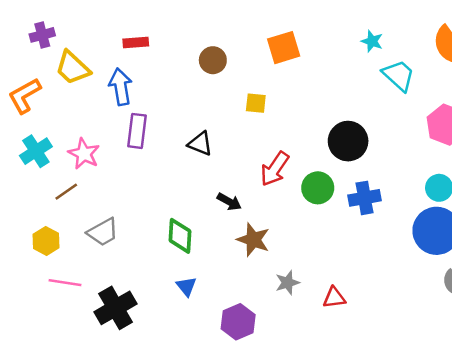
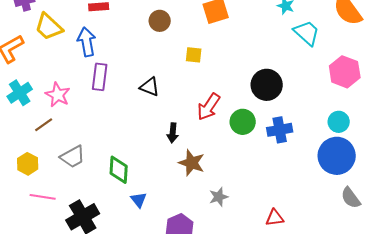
black arrow: (229, 202) -> (173, 133), turned 66
green diamond: (180, 236) -> (119, 170), moved
red triangle: (334, 298) -> (275, 218), moved

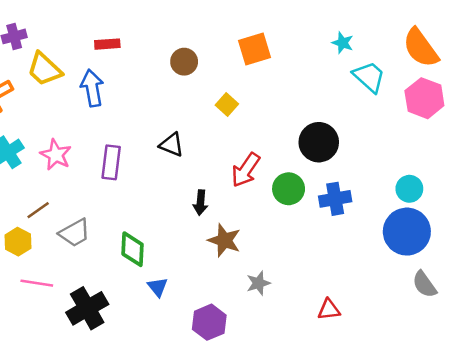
yellow square: (194, 55) -> (227, 104), turned 36
pink hexagon: (345, 72) -> (424, 98), moved
purple rectangle: (100, 77) -> (111, 162), moved
brown line: (44, 125) -> (38, 210), moved

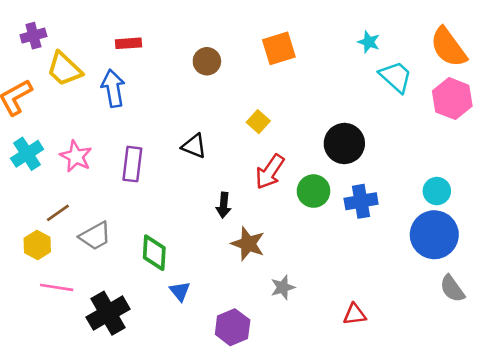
yellow square: (227, 104) -> (258, 122), moved

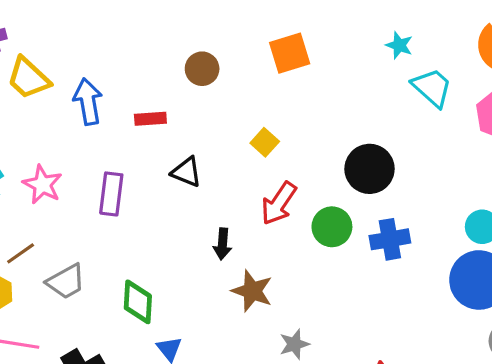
red rectangle: (129, 43) -> (150, 119), moved

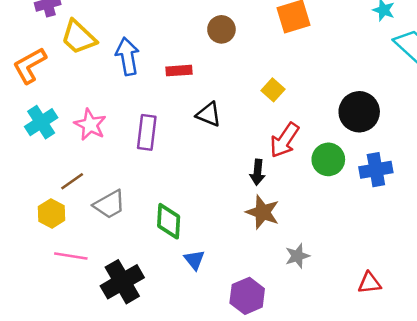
black arrow: (222, 244) -> (257, 172), moved

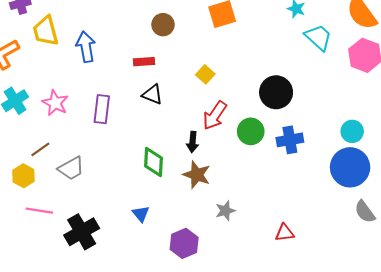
yellow trapezoid: (79, 37) -> (46, 31), turned 32
red rectangle: (179, 71) -> (144, 62), moved
green diamond: (169, 221) -> (153, 162), moved

